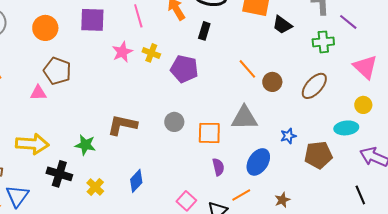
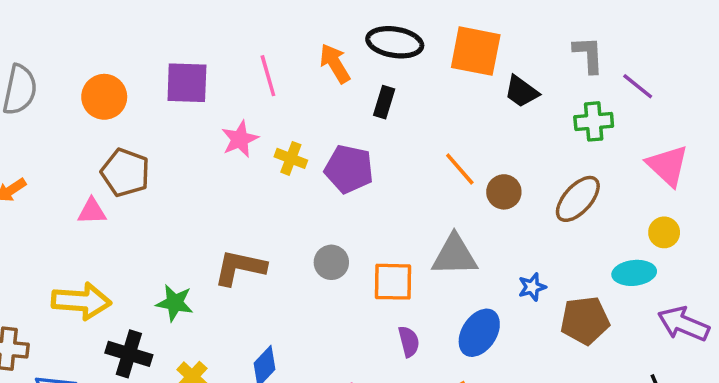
yellow cross: (151, 53) -> (291, 158), moved

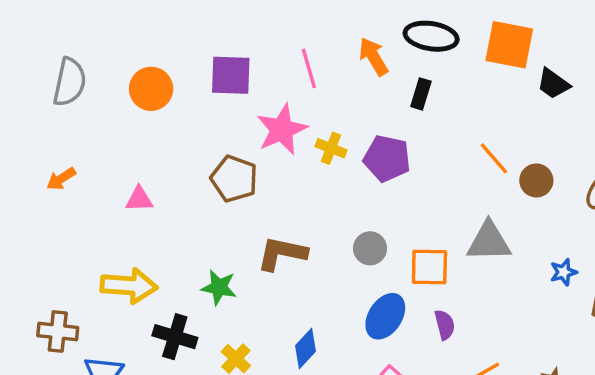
pink star: (240, 139) -> (282, 130), size x1.4
brown pentagon: (125, 173) -> (234, 179), moved
blue ellipse: (479, 333) -> (385, 316), moved

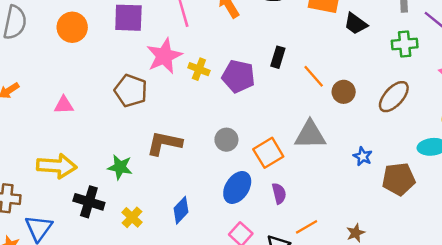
black rectangle: (421, 94) -> (278, 57), moved
orange square: (429, 267) -> (268, 153), turned -32
blue star: (564, 272) -> (363, 156), turned -30

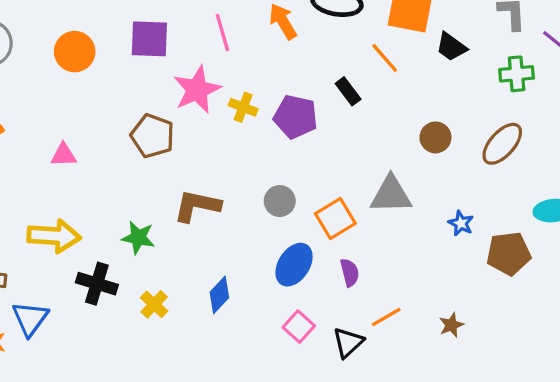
black rectangle: (278, 57) -> (348, 91), turned -54
orange line: (314, 76) -> (385, 58), moved

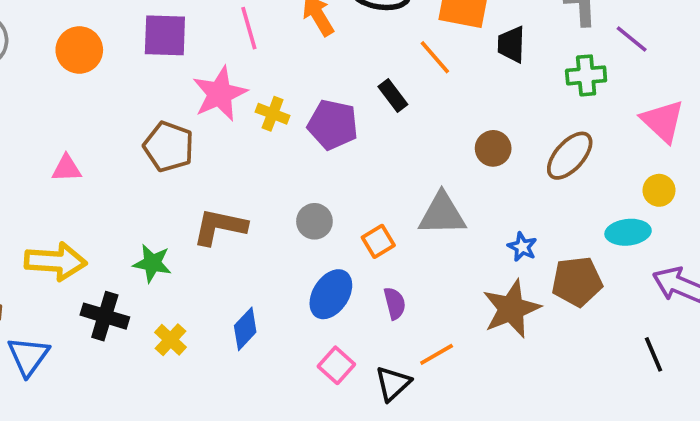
black trapezoid: (451, 47) -> (511, 44), turned 56
orange square: (335, 219) -> (378, 241), size x0.7
brown star: (451, 325) -> (511, 309), moved, size x2.0

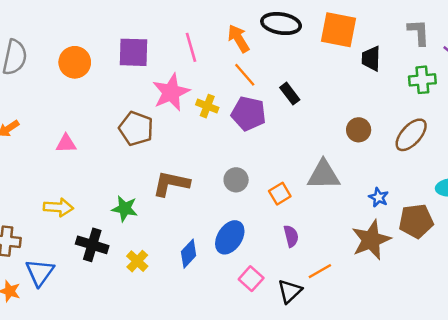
orange line: (435, 57) -> (245, 75), moved
yellow arrow: (56, 261) -> (58, 207), size x0.7
blue ellipse: (331, 294) -> (230, 237), moved

